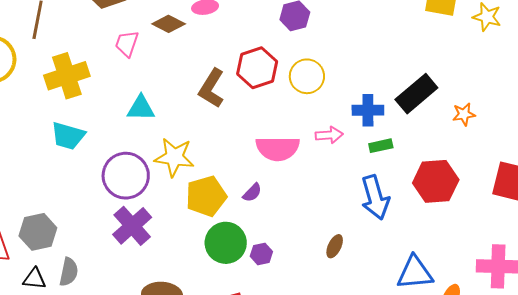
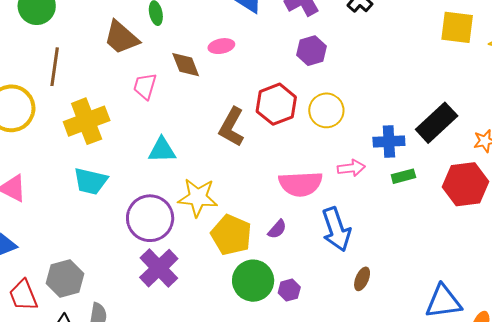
brown diamond: (169, 24) -> (186, 65), turned 44
red hexagon: (436, 181) -> (466, 184), moved
yellow pentagon: (206, 196) -> (231, 235), turned -30
blue arrow: (375, 197) -> (336, 229), moved

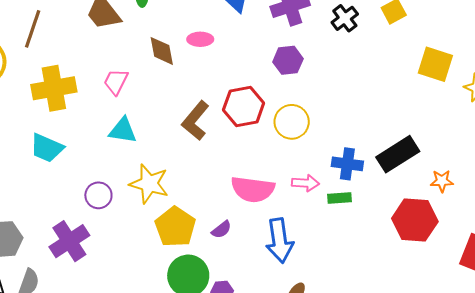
pink trapezoid: (145, 86) -> (116, 82), moved
green rectangle: (403, 176) -> (339, 198), moved
purple circle: (150, 218) -> (98, 195), size x0.6
purple cross: (159, 268) -> (69, 241), moved

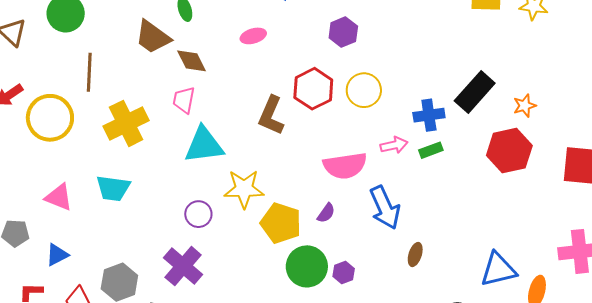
brown diamond: (162, 51) -> (192, 61), moved
cyan triangle: (123, 131) -> (204, 145), size x1.4
cyan trapezoid: (47, 148) -> (113, 188), moved

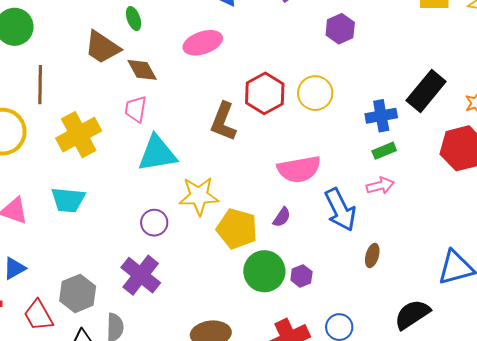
purple hexagon: (343, 32) -> (340, 29), moved
pink ellipse: (253, 36) -> (203, 43), size x1.5
pink arrow: (394, 145) -> (380, 186), moved

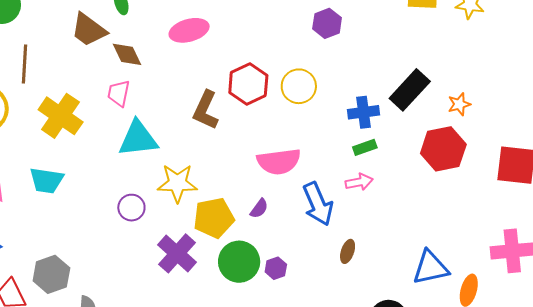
yellow cross: (79, 135) -> (61, 116), turned -30
yellow pentagon: (237, 229) -> (214, 218), turned -30
purple cross: (141, 275) -> (177, 253), moved

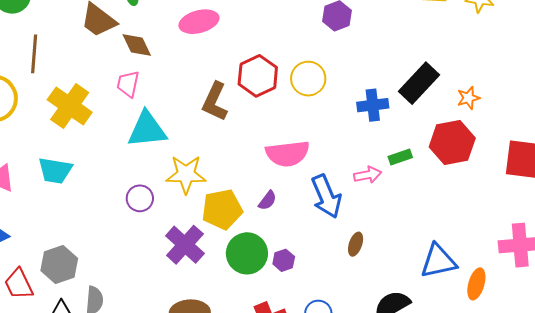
green rectangle: (365, 147) -> (400, 157), moved

